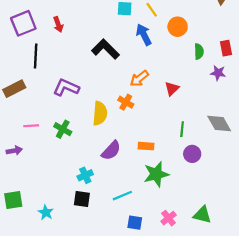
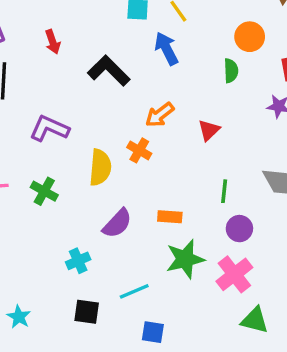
red arrow: (58, 24) -> (53, 42), moved
orange circle: (178, 27) -> (250, 37), moved
green semicircle: (199, 51) -> (231, 71), moved
black square: (82, 199) -> (87, 312), moved
pink cross: (169, 218) -> (234, 274), moved, size x1.5

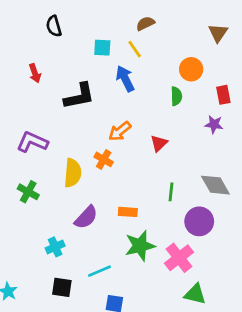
black L-shape: (109, 71) -> (79, 96), turned 124
purple circle: (239, 229) -> (199, 221), moved, size x1.4

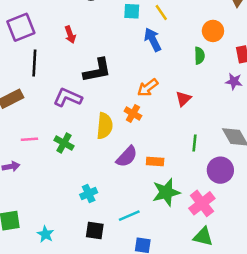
black L-shape: (79, 96) -> (97, 70), moved
purple semicircle: (86, 217) -> (127, 157), moved
green triangle: (195, 294) -> (203, 237), moved

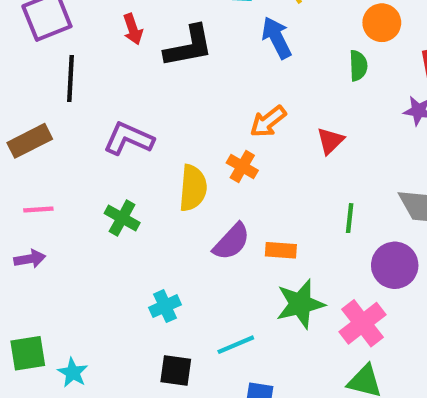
black L-shape: (97, 70) -> (189, 46), moved
pink line: (29, 139) -> (38, 209), moved
cyan star: (45, 234) -> (73, 373), moved

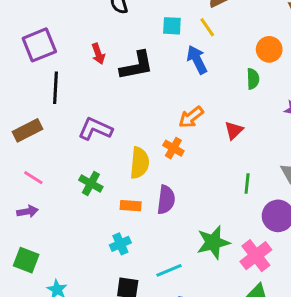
pink line: (38, 209) -> (33, 178), turned 36
purple semicircle: (232, 242) -> (166, 200), turned -36
orange rectangle: (281, 250) -> (131, 206), moved
green square: (28, 353) -> (26, 260), moved, turned 30

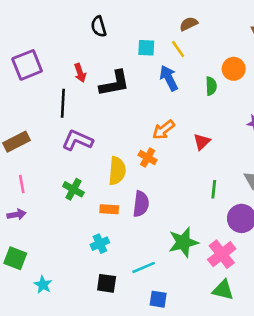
green semicircle: (253, 79) -> (211, 86), moved
black line: (56, 88) -> (63, 103), moved
pink line: (33, 178) -> (22, 184), turned 48

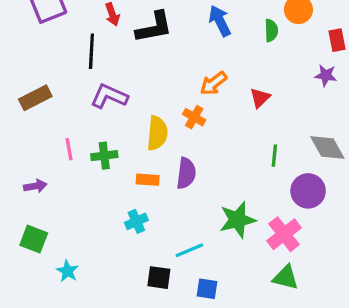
pink line: (22, 184) -> (69, 149), moved
green cross: (73, 189) -> (104, 156), turned -36
black square: (107, 283) -> (159, 278), moved

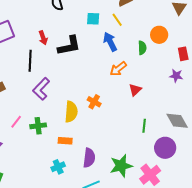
orange arrow: (213, 83) -> (118, 69), moved
purple L-shape: (109, 96) -> (41, 89), turned -70
pink line: (69, 149) -> (16, 122), turned 48
purple semicircle: (186, 173) -> (89, 158), moved

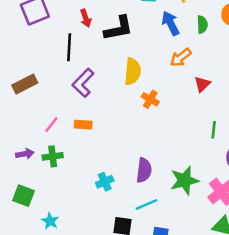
green semicircle: (142, 48) -> (202, 25), moved
yellow semicircle: (71, 112) -> (133, 71), moved
green cross: (38, 126) -> (53, 156), moved
orange rectangle: (65, 141) -> (83, 125), moved

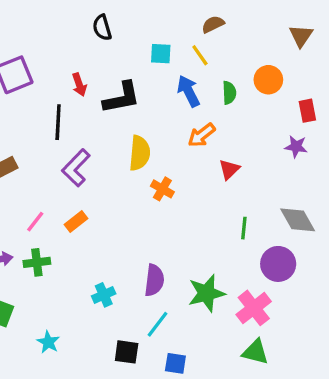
orange rectangle: (83, 125) -> (76, 222), turned -42
cyan line: (146, 205) -> (158, 324), turned -30
cyan star: (50, 221) -> (48, 342), moved

